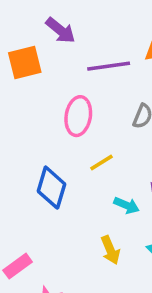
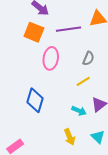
orange square: (25, 63) -> (34, 32), moved, turned 36
yellow line: (101, 163) -> (83, 81), moved

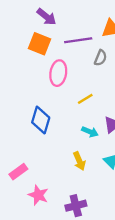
gray semicircle: (88, 58) -> (100, 58), moved
yellow line: (83, 81) -> (85, 99), moved

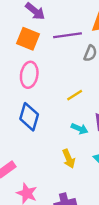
pink ellipse: (58, 73) -> (29, 75), moved

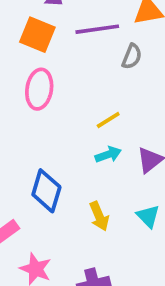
blue diamond: (29, 117) -> (46, 191), moved
cyan arrow: (79, 129) -> (108, 154), moved, turned -42

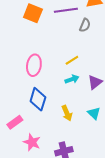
pink ellipse: (39, 89) -> (34, 65), moved

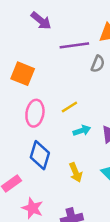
orange square: (33, 13) -> (23, 74), moved
yellow line: (72, 60) -> (69, 107), moved

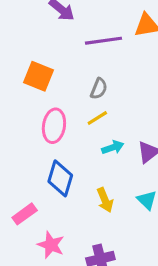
gray semicircle: (98, 64) -> (99, 89), moved

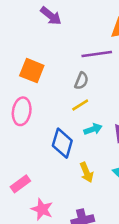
purple line: (103, 41) -> (97, 54), moved
pink ellipse: (54, 126) -> (22, 111), moved
blue diamond: (60, 178) -> (62, 143), moved

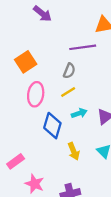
orange square: (32, 71) -> (26, 62), turned 35
pink ellipse: (22, 111) -> (36, 94), moved

